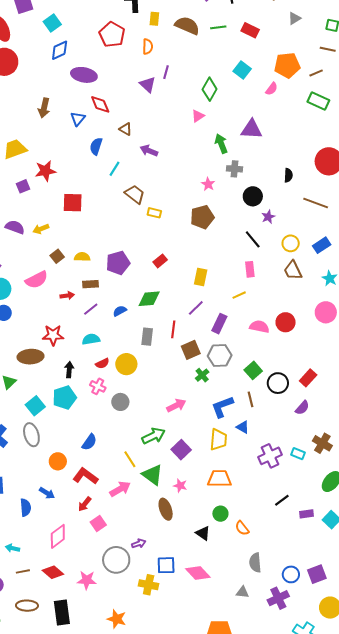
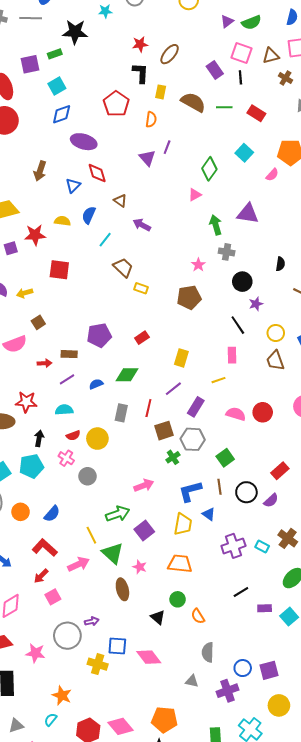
yellow semicircle: (82, 257) -> (62, 221), moved
black circle: (278, 383) -> (246, 492), moved
orange circle: (58, 461) -> (21, 512), moved

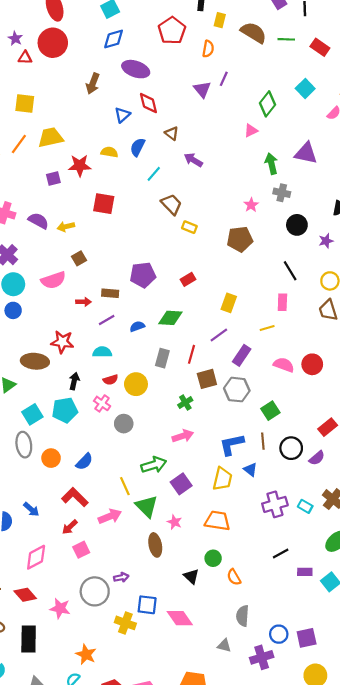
brown arrow: (40, 171) -> (93, 84), moved
purple star: (256, 304) -> (326, 241), moved
green cross: (173, 457) -> (185, 403), moved

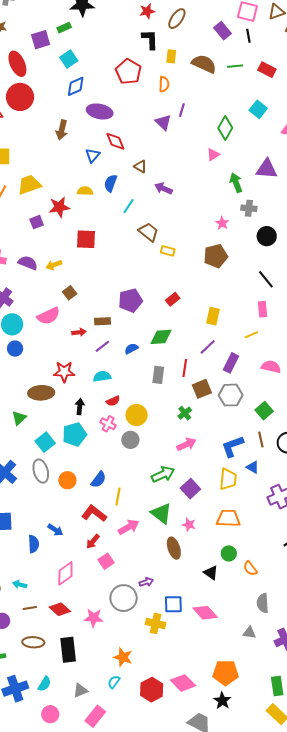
yellow circle: (136, 384) -> (137, 415), moved
yellow line: (125, 486) -> (118, 496), moved, turned 42

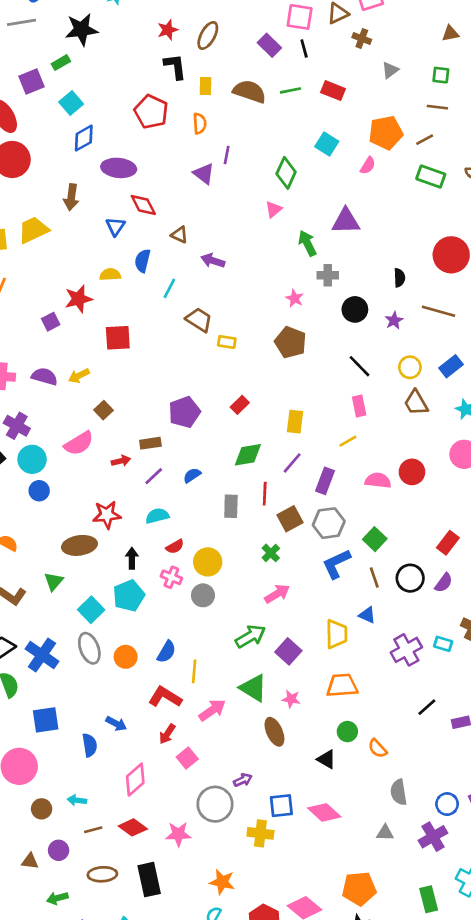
yellow trapezoid: (29, 185) -> (33, 230), moved
brown pentagon: (216, 256) -> (290, 342), turned -30
green diamond: (161, 337) -> (248, 455), moved
blue L-shape: (232, 446) -> (336, 564), moved

